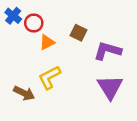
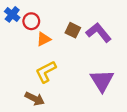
purple L-shape: (108, 51) -> (99, 32), moved, turned 35
brown arrow: (24, 93) -> (35, 99), moved

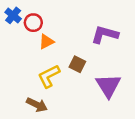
brown square: (73, 30) -> (77, 64), moved
purple L-shape: (99, 32) -> (105, 34), turned -35

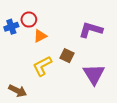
blue cross: (13, 15) -> (11, 27), moved, turned 32
brown arrow: (37, 105) -> (18, 91), moved

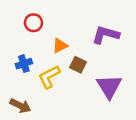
blue cross: (11, 27) -> (24, 64), moved
orange triangle: (40, 36) -> (60, 46), moved

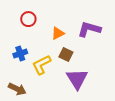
orange triangle: (60, 46) -> (58, 33), moved
purple triangle: (109, 86) -> (77, 79), moved

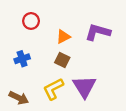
brown square: (66, 55) -> (62, 60), moved
yellow L-shape: (42, 65) -> (53, 89), moved

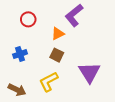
purple L-shape: (98, 32) -> (74, 15), moved, turned -55
purple triangle: (84, 87) -> (89, 72), moved

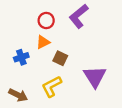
red circle: (28, 19) -> (46, 20), moved
orange triangle: (58, 34) -> (43, 42), moved

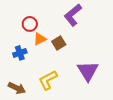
red circle: (46, 20) -> (30, 24), moved
brown square: (60, 58) -> (59, 43), moved, turned 32

